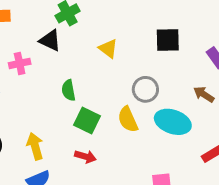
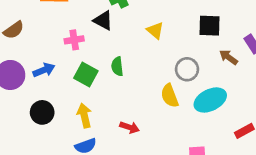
brown arrow: (204, 94) -> (229, 57), moved
green square: (87, 121) -> (86, 74), moved
cyan ellipse: (173, 122) -> (210, 100), turned -48

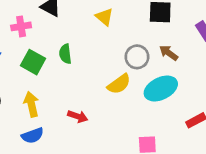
brown arrow: (229, 57) -> (169, 53), moved
yellow semicircle: (170, 96) -> (119, 84), turned -105

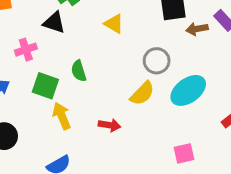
brown arrow: (169, 53) -> (197, 29), moved, turned -36
yellow arrow: (31, 104) -> (62, 116), moved
red arrow: (78, 116) -> (110, 125), moved

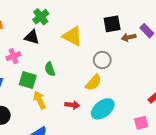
yellow triangle: (114, 24) -> (72, 36), size x1.5
cyan ellipse: (188, 90) -> (103, 109), moved
pink square: (184, 153) -> (141, 123), moved

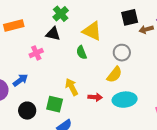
green semicircle: (50, 69) -> (81, 52), moved
green square: (28, 80) -> (55, 104), moved
yellow arrow: (40, 100) -> (72, 87), moved
cyan ellipse: (103, 109) -> (125, 100), turned 35

